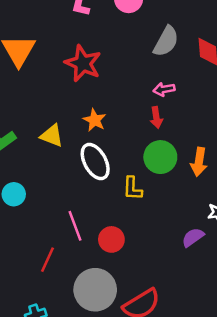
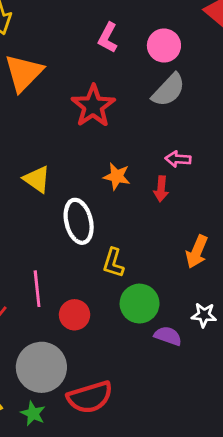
gray semicircle: (166, 41) -> (169, 90), moved
orange star: (95, 120) -> (117, 176), moved, turned -30
green circle: (160, 157) -> (140, 304), moved
purple semicircle: (193, 237) -> (168, 336), turned 40

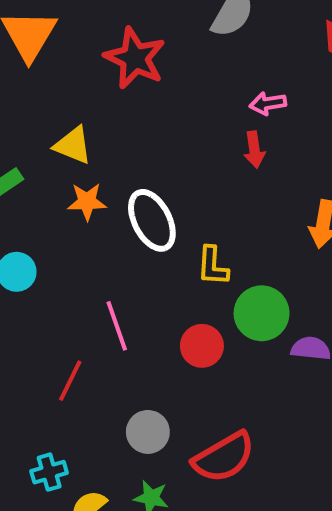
orange star: (117, 176) -> (87, 202), moved
yellow triangle: (37, 179) -> (73, 145), moved
red circle: (75, 315) -> (202, 346), moved
gray circle: (41, 367) -> (148, 432), size x0.6

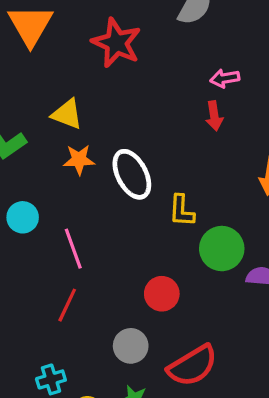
pink line: (117, 326) -> (73, 249), moved
red circle: (202, 346) -> (162, 294), moved

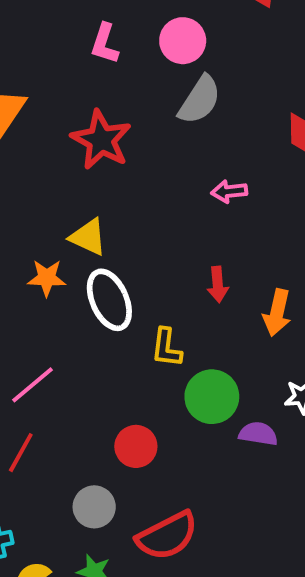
yellow triangle: (67, 114) -> (88, 237), moved
red arrow: (214, 116) -> (218, 284), moved
pink line: (73, 249) -> (33, 385), turned 66

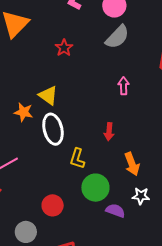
red star: (101, 140) -> (64, 48), size x0.6
pink arrow: (229, 191) -> (124, 86), turned 84
orange arrow: (277, 313) -> (132, 164), moved, turned -45

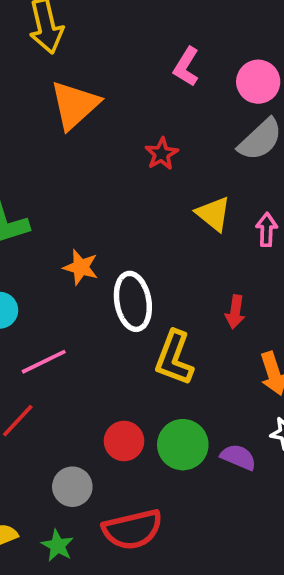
yellow triangle: (48, 95) -> (213, 214), moved
yellow L-shape: (77, 159) -> (174, 358), size x1.4
green circle: (95, 188) -> (183, 445), moved

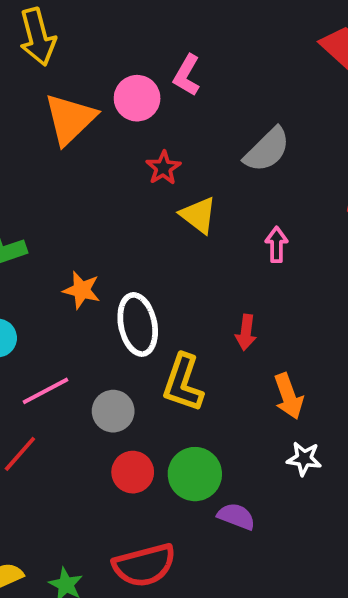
pink circle: (258, 82) -> (137, 98), moved
yellow triangle: (213, 214) -> (198, 215), moved
purple semicircle: (238, 457) -> (236, 516), moved
gray circle: (72, 487) -> (113, 411), moved

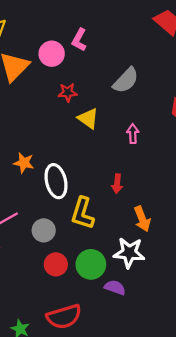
red star: (163, 168) -> (68, 92), turned 30
white star: (304, 459) -> (129, 253), moved, size x1.6

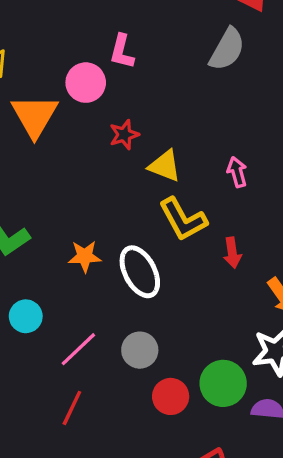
gray semicircle: (126, 80) -> (227, 49), moved
yellow L-shape: (83, 213) -> (183, 219), moved, turned -32

